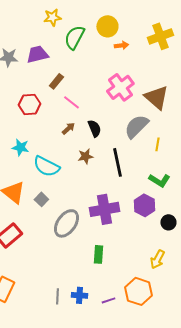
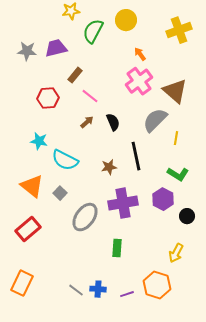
orange arrow: (121, 45) -> (140, 54), moved, turned -120
brown star: (85, 156) -> (109, 167), moved
gray line: (57, 296) -> (76, 290), turned -56

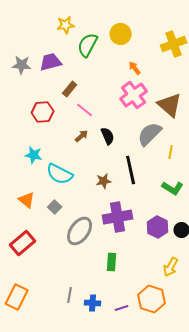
orange triangle: (32, 186) -> (27, 200), size x0.7
purple hexagon: (163, 199) -> (158, 227), moved
gray line: (76, 290) -> (70, 295), moved, turned 63

